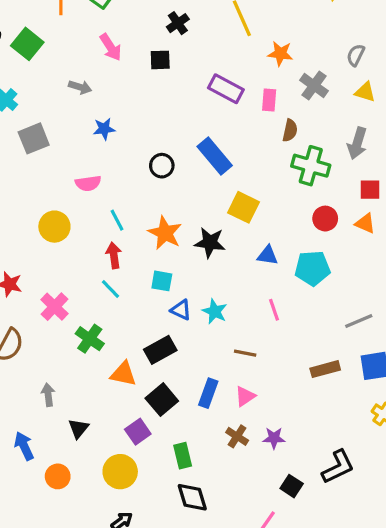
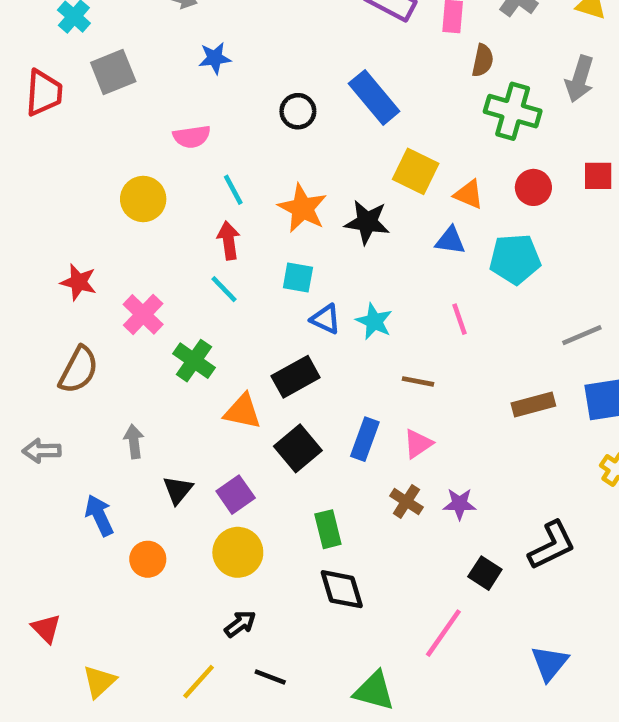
red square: (370, 190) -> (598, 176), moved
orange triangle: (365, 223) -> (469, 194), moved
purple square: (138, 432) -> (236, 495), moved

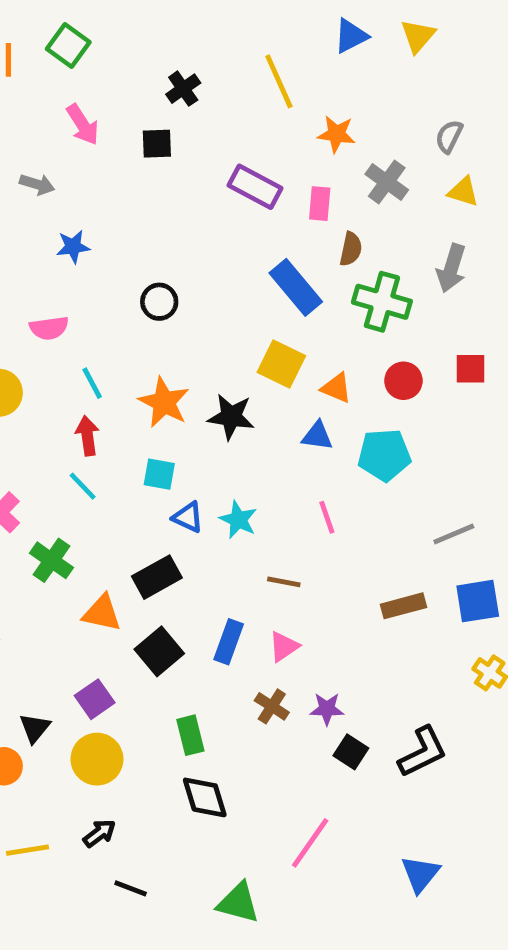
blue rectangle: (374, 97) -> (296, 287), moved
black triangle: (178, 490) -> (35, 728), moved
black square: (485, 573) -> (351, 752), moved
yellow line: (199, 682) -> (28, 850), moved, turned 39

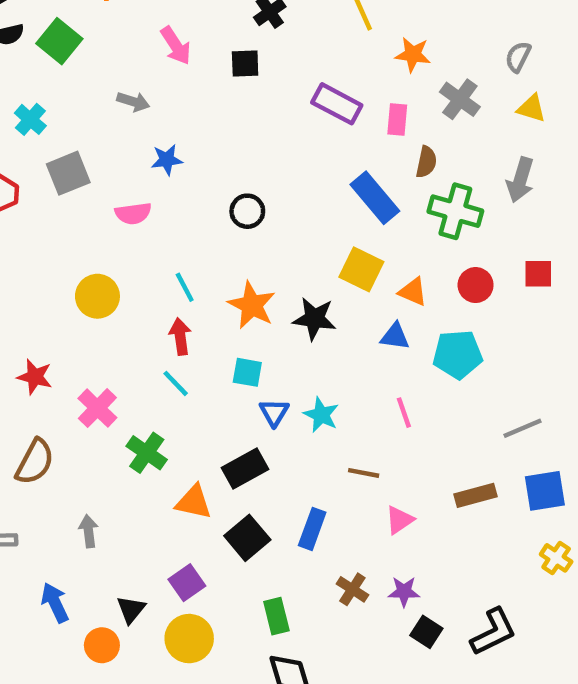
pink semicircle: (49, 328) -> (133, 213), moved
blue triangle: (188, 517) -> (274, 413), turned 36
pink triangle: (284, 647) -> (399, 520), moved

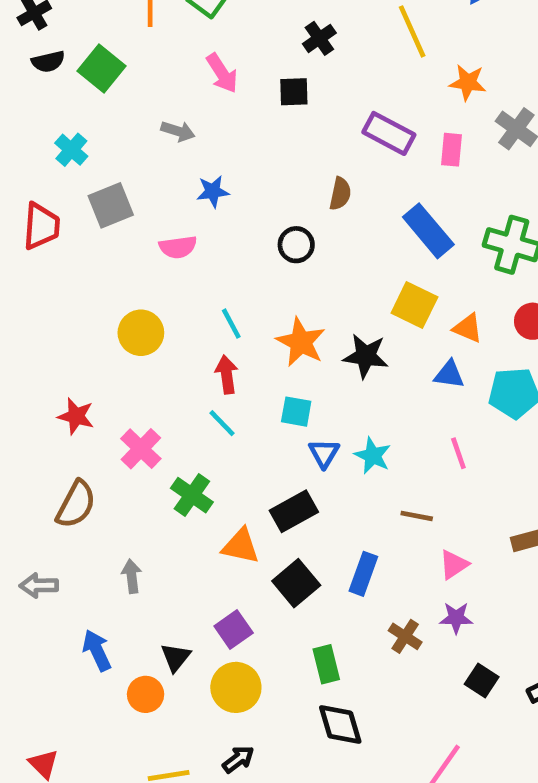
brown semicircle: (426, 162) -> (340, 194), moved
purple star: (404, 592) -> (456, 618), moved

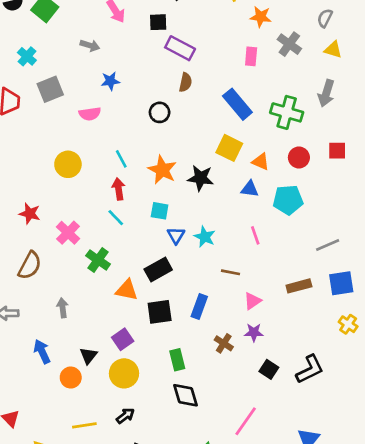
purple rectangle: (389, 133) -> (180, 48), moved
black square: (296, 583) -> (160, 312), turned 32

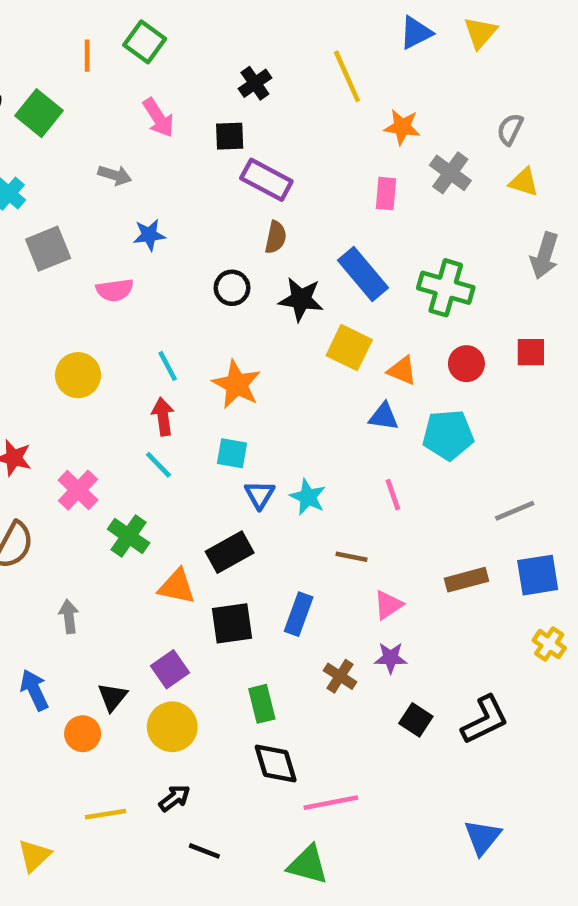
gray arrow: (326, 93) -> (545, 256), moved
black star: (201, 178) -> (301, 299), moved
pink line: (246, 421) -> (331, 803), moved, turned 44

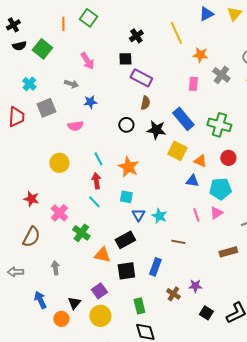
pink arrow: (158, 118) -> (87, 61), moved
gray arrow: (115, 175) -> (71, 84), moved
pink triangle: (388, 605) -> (216, 213), moved

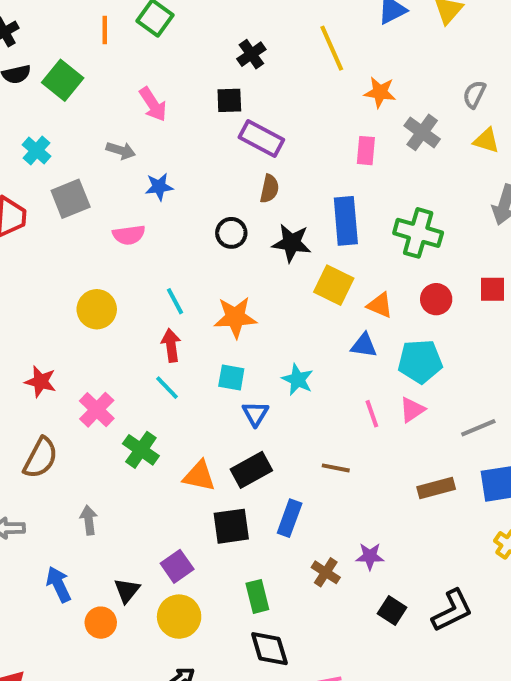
blue rectangle: (183, 119) -> (346, 221), turned 35
orange star: (128, 167) -> (235, 317), turned -30
cyan star: (159, 216) -> (298, 380), moved
black rectangle: (125, 240) -> (251, 470), moved
orange triangle: (102, 255) -> (199, 476), moved

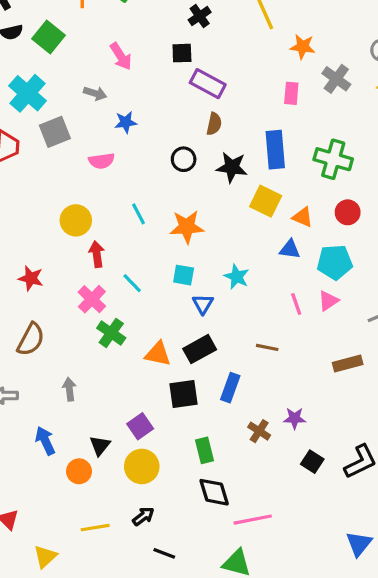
cyan cross: (36, 151) -> (28, 93), size x1.6
red arrow: (171, 345) -> (97, 254), moved
pink cross: (97, 410) -> (92, 299), moved

